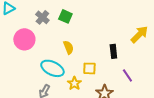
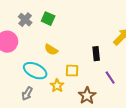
yellow semicircle: (68, 47) -> (51, 50), turned 144

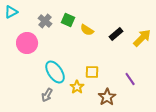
yellow semicircle: (51, 50) -> (87, 30), moved
black rectangle: (96, 54) -> (116, 34), moved, turned 56
cyan ellipse: (35, 71) -> (55, 72), turned 30

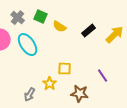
cyan ellipse: (55, 72) -> (28, 45), moved
gray arrow: (47, 95) -> (30, 95), moved
brown star: (107, 97) -> (80, 94), turned -30

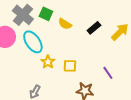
gray cross: (18, 18) -> (23, 15), size x1.5
yellow star: (50, 84) -> (48, 62), moved

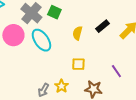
yellow semicircle: (65, 24) -> (77, 33), moved, turned 72
yellow star: (48, 62) -> (61, 86), moved

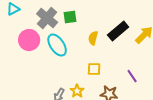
green square: (54, 12) -> (70, 17), turned -32
black rectangle: (102, 26) -> (118, 31), size x1.5

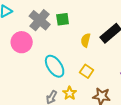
cyan ellipse: (57, 45) -> (55, 66), moved
yellow square: (94, 69) -> (87, 71), turned 32

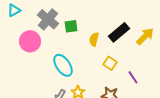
green square: (63, 19) -> (71, 26), moved
yellow square: (87, 71) -> (110, 63), moved

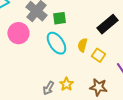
yellow semicircle: (94, 39) -> (82, 45), moved
cyan ellipse: (63, 65) -> (56, 43), moved

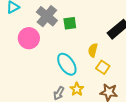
cyan ellipse: (56, 43) -> (67, 64), moved
yellow square: (98, 55) -> (103, 67), moved

